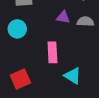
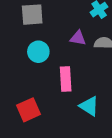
cyan circle: (17, 29) -> (38, 52), moved

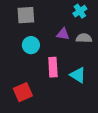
cyan triangle: (89, 106) -> (78, 75), moved

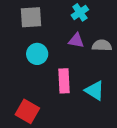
cyan cross: (80, 11) -> (80, 12), moved
red square: (23, 92) -> (27, 111), turned -36

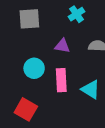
purple triangle: (76, 40) -> (62, 46), moved
cyan circle: (37, 54) -> (34, 68), moved

